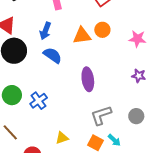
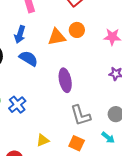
gray L-shape: (101, 115) -> (81, 115), turned -85
cyan arrow: (114, 140) -> (108, 138), moved

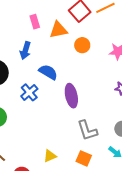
orange triangle: (57, 37) -> (58, 30), moved
blue semicircle: (29, 58) -> (48, 72), moved
blue cross: (17, 105) -> (29, 92), moved

